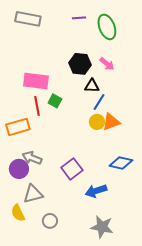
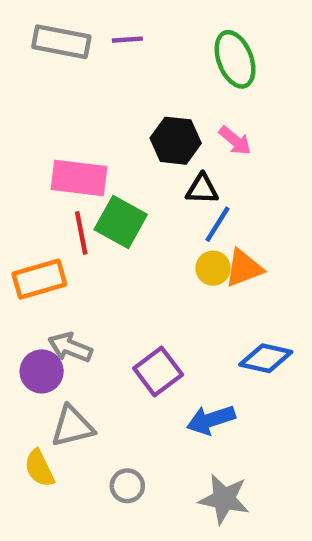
purple line: (79, 18) -> (127, 40), moved
green square: (55, 101) -> (121, 222), size x1.6
gray circle: (50, 221) -> (127, 486), moved

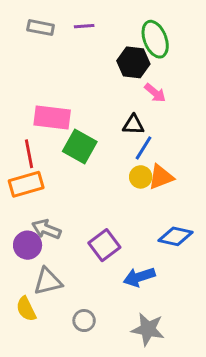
gray rectangle: (61, 42) -> (41, 28), size x0.7
black hexagon: (176, 141) -> (133, 62), moved
red line: (81, 233) -> (29, 154), moved

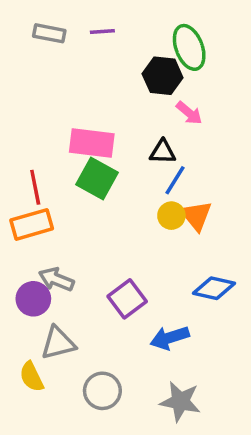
pink rectangle: (52, 117) -> (92, 143), moved
orange triangle: (161, 177) -> (196, 216), turned -48
gray circle: (84, 321) -> (102, 391), size x1.4

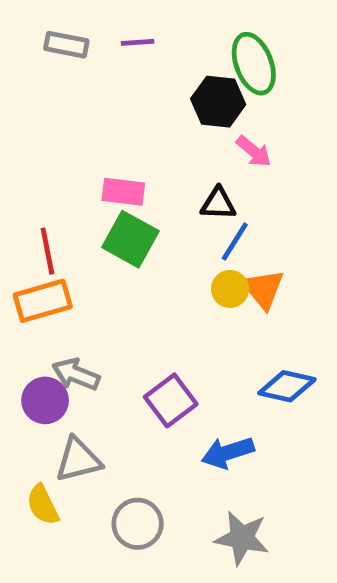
pink rectangle: (92, 143) -> (123, 192), size x0.7

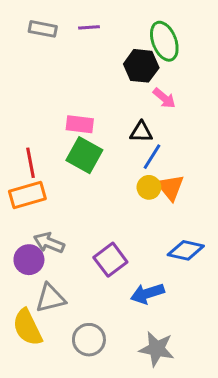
yellow semicircle: (43, 505) -> (27, 327), size x1.4

